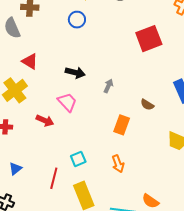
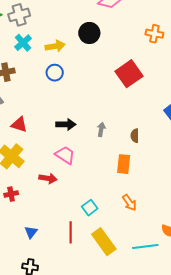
brown semicircle: (147, 105) -> (135, 136), moved, turned 72

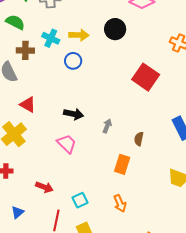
cyan cross: (23, 43) -> (51, 38), moved, turned -36
red square: (129, 74) -> (146, 77), turned -32
red arrow: (48, 178) -> (44, 187), moved

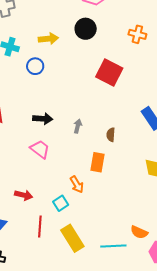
black circle: (115, 29) -> (86, 29), moved
yellow arrow: (79, 35) -> (48, 39), moved
orange arrow: (120, 203) -> (77, 184), moved

